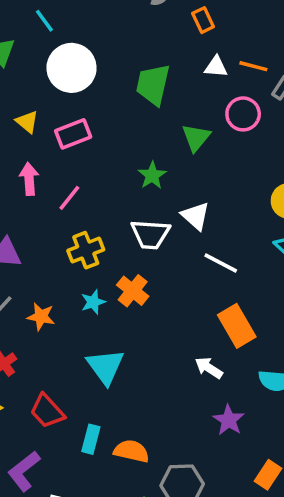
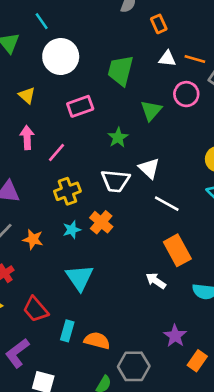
pink rectangle: (73, 134) -> (80, 106), moved
purple star: (229, 420) -> (175, 336), moved

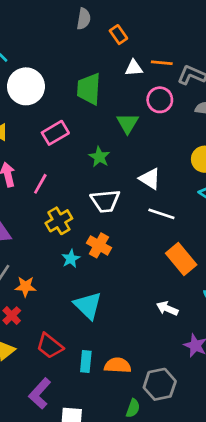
white triangle: (149, 168) -> (150, 179), moved
orange star: (33, 239) -> (25, 287), moved
white arrow: (156, 281) -> (167, 308), moved

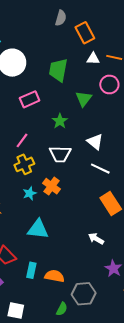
orange rectangle: (118, 35) -> (85, 33), size x1.5
pink line: (40, 184) -> (22, 140), moved
cyan triangle: (88, 305) -> (38, 229), turned -45

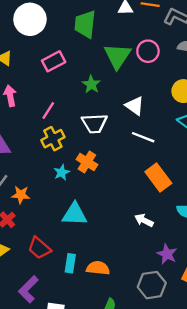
pink circle: (109, 84) -> (148, 51), moved
green triangle: (84, 99) -> (117, 56), size x1.4
gray hexagon: (84, 294) -> (152, 285), moved

